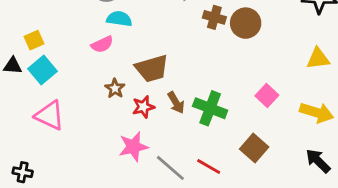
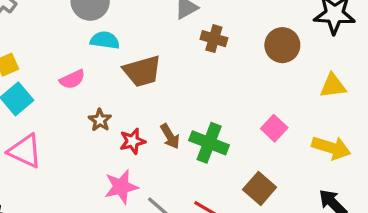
brown circle: (246, 23) -> (282, 45), moved
pink semicircle: (102, 44) -> (72, 79), moved
brown trapezoid: (152, 69) -> (142, 71), moved

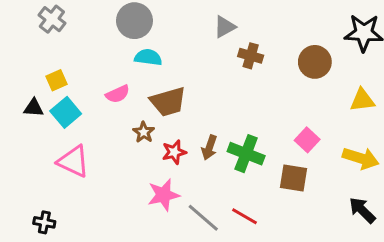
brown trapezoid: (142, 71) -> (168, 102), moved
brown arrow: (170, 136) -> (209, 148), turned 50
brown square: (260, 188) -> (293, 178), moved, turned -32

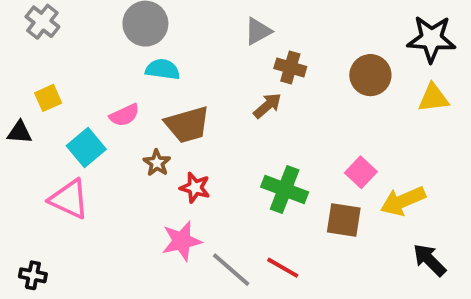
yellow triangle: (362, 100) -> (433, 98), moved
cyan square: (66, 112) -> (86, 148), moved
brown arrow: (209, 148) -> (267, 106), moved, turned -150
red star: (174, 152) -> (195, 188), turned 30
yellow arrow: (361, 158) -> (403, 201), moved, turned 140

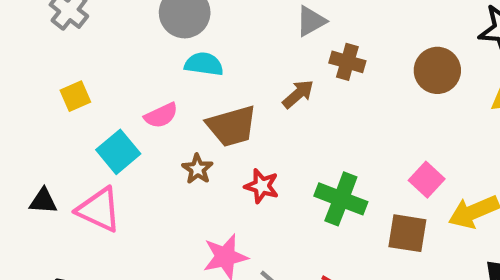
brown arrow: (267, 106) -> (298, 94), moved
black triangle: (20, 132) -> (43, 201), moved
red star: (195, 188) -> (262, 186), moved

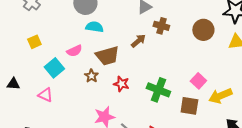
black triangle: (43, 201) -> (13, 84), moved
pink triangle: (99, 210) -> (45, 95), size x0.7

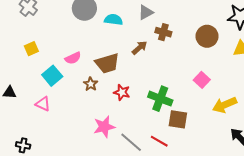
cyan semicircle: (94, 27) -> (113, 20), moved
pink square: (198, 81) -> (202, 80), moved
brown square: (189, 106) -> (178, 119), moved

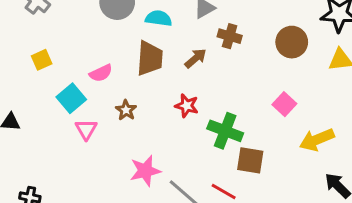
brown trapezoid: (107, 63) -> (150, 58), moved, turned -70
red star: (122, 92) -> (187, 106), moved
pink triangle: (43, 104) -> (86, 129), moved, turned 35

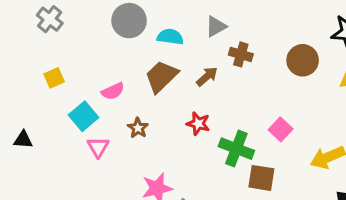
brown trapezoid: (150, 58) -> (161, 76), turned -138
pink square: (284, 104) -> (281, 129), moved

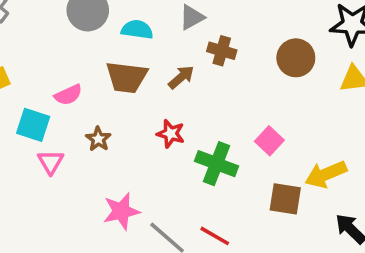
brown trapezoid: (161, 76) -> (127, 77), turned -129
cyan square: (83, 116) -> (33, 125), turned -32
brown square: (261, 178) -> (285, 199), moved

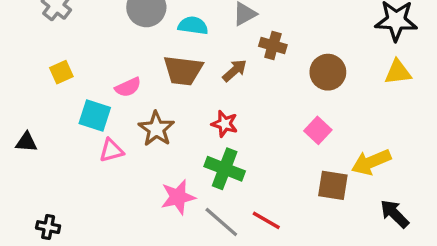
brown circle: (296, 58) -> (328, 72), moved
brown star: (98, 139) -> (156, 129), size x1.5
pink triangle: (51, 162) -> (111, 150), turned 45
green cross: (216, 164) -> (225, 169), moved

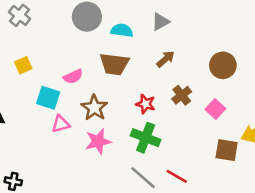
brown cross: (273, 46) -> (182, 95), moved, turned 36
brown arrow: (235, 70) -> (165, 59), moved
pink star: (178, 197) -> (98, 141), moved

